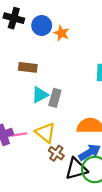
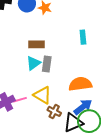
brown rectangle: (28, 67) -> (36, 44), moved

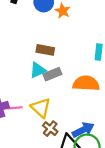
gray rectangle: (47, 64) -> (52, 74), turned 49
orange semicircle: (80, 84) -> (86, 83), moved

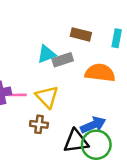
brown rectangle: (45, 50) -> (81, 34), moved
brown cross: (50, 129) -> (39, 124), moved, turned -35

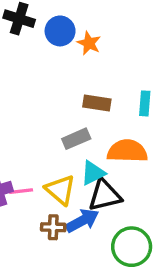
cyan triangle: (46, 54) -> (93, 173), moved
blue arrow: (93, 125) -> (82, 221), moved
black triangle: (76, 141) -> (105, 195), moved

